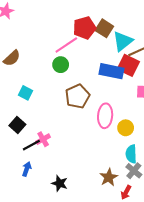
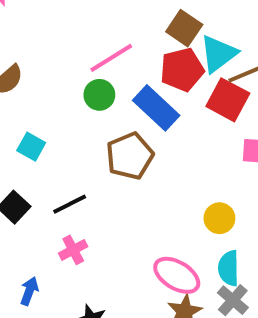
red pentagon: (84, 28) -> (182, 70), moved
blue rectangle: (111, 71) -> (156, 108), moved, turned 30
pink ellipse: (105, 116) -> (177, 275), moved, turned -65
pink cross: (43, 139) -> (73, 250), moved
black line: (31, 145) -> (70, 204), moved

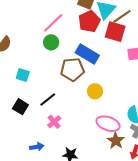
blue rectangle: (156, 108) -> (87, 54), moved
brown pentagon: (130, 156) -> (72, 69), turned 30
yellow circle: (219, 218) -> (95, 91), moved
blue arrow: (29, 291) -> (37, 147), turned 72

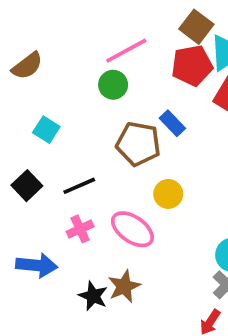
blue rectangle: (87, 54) -> (172, 123), size x0.6
pink ellipse: (108, 124) -> (132, 229), moved
brown star: (116, 141) -> (124, 286), moved
blue arrow: (37, 147) -> (37, 265), size x1.5

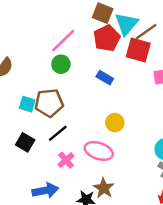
brown pentagon: (138, 144) -> (49, 103), moved

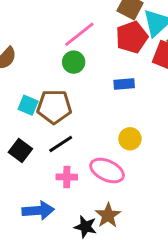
blue rectangle: (105, 78) -> (124, 84), turned -42
pink cross: (66, 160) -> (67, 177), turned 35

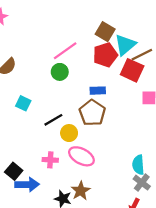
brown pentagon: (54, 107) -> (92, 113), moved, turned 30
yellow circle: (130, 139) -> (69, 133), moved
black line: (61, 144) -> (53, 120), moved
black square: (20, 151) -> (14, 171), moved

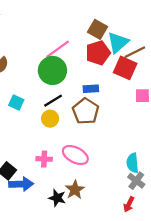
green circle: (60, 72) -> (52, 70), size x1.6
black line: (53, 120) -> (53, 101), moved
yellow circle: (69, 133) -> (50, 119), moved

